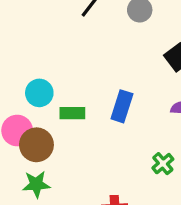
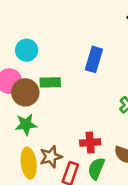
green rectangle: (72, 113) -> (50, 82), moved

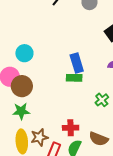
blue rectangle: (94, 59) -> (77, 63), turned -36
green rectangle: (50, 82) -> (74, 78), moved

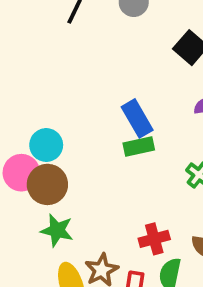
cyan circle: (24, 53) -> (46, 145), moved
green star: (21, 111) -> (57, 230), turned 30

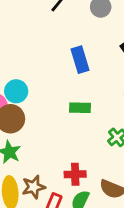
blue rectangle: (137, 118) -> (80, 60), moved

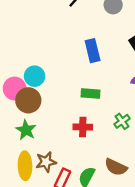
red cross: (75, 174) -> (83, 127), moved

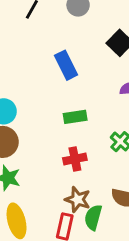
brown star: (46, 162) -> (78, 200), moved, turned -30

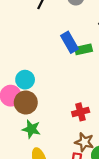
green rectangle: (75, 117) -> (84, 49), moved

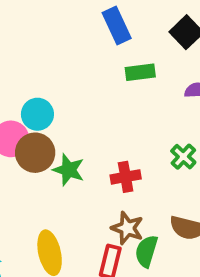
blue rectangle: (70, 42) -> (117, 26), moved
green star: (31, 129) -> (69, 170), moved

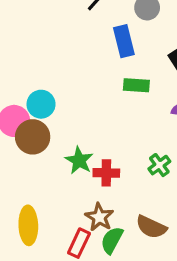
green star: (69, 170) -> (79, 160), moved

